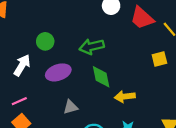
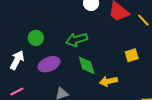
yellow square: (159, 59) -> (132, 55), moved

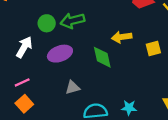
green arrow: (77, 40) -> (72, 21), moved
yellow arrow: (108, 81) -> (122, 37), moved

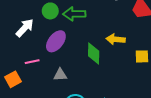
purple ellipse: (60, 54) -> (56, 41), turned -45
pink line: (22, 82) -> (32, 62), moved

